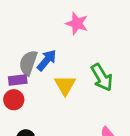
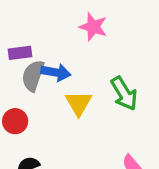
blue arrow: (47, 60) -> (56, 72), turned 60
purple rectangle: (18, 80) -> (20, 53), moved

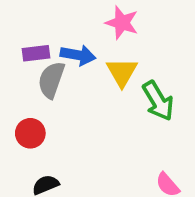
blue arrow: (56, 72) -> (78, 55), moved
yellow triangle: (79, 103) -> (122, 72), moved

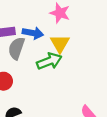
green arrow: (158, 101) -> (49, 61), moved, turned -80

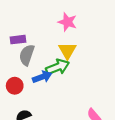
blue arrow: (33, 33) -> (42, 77), moved, turned -30

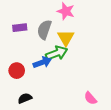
gray semicircle: (27, 55) -> (44, 30), moved

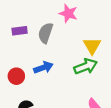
yellow triangle: (66, 38) -> (92, 46), moved
green arrow: (57, 53) -> (86, 66), moved

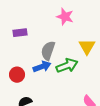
gray semicircle: (46, 33) -> (48, 51), moved
green arrow: (86, 66) -> (67, 66), moved

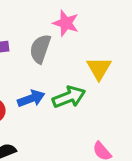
gray semicircle: (48, 51) -> (40, 49), moved

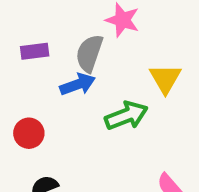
blue arrow: (31, 99) -> (78, 84), moved

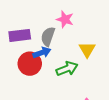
purple rectangle: (35, 51) -> (20, 35), size x1.5
red circle: (29, 133) -> (30, 64), moved, size x1.5

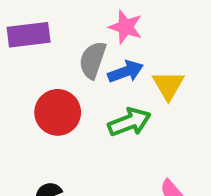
purple rectangle: (20, 35) -> (29, 35), moved
blue arrow: (42, 53) -> (126, 72), moved

